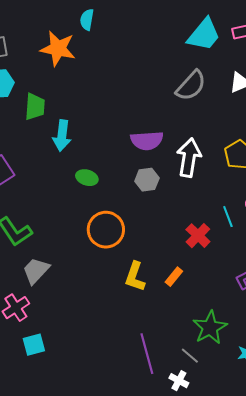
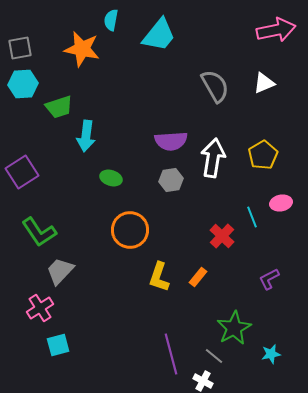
cyan trapezoid: (204, 35) -> (159, 35), moved
gray semicircle: (191, 86) -> (215, 86), turned -72
green trapezoid: (35, 107) -> (59, 107), turned 68

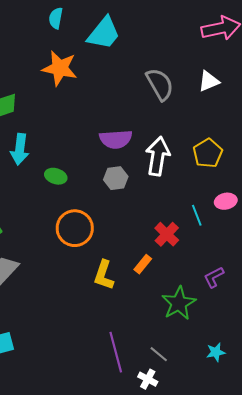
orange star: (82, 49) -> (60, 68), moved
cyan arrow: (86, 136) -> (20, 149), moved
orange rectangle: (198, 277) -> (143, 264), moved
green star: (234, 328) -> (179, 303), moved

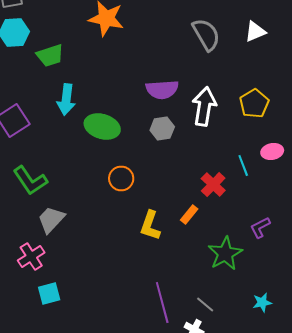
green ellipse: (56, 176) -> (102, 126), size x1.6
orange circle: (75, 228) -> (121, 178), size x0.7

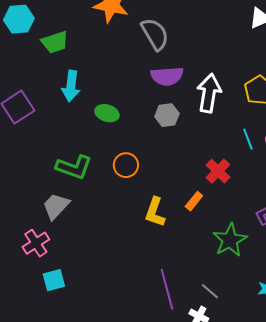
gray semicircle: (206, 34) -> (155, 34), moved
green ellipse: (102, 126) -> (107, 113), size x0.7
cyan line: (243, 166) -> (248, 139), moved
green L-shape: (30, 180) -> (74, 167), moved, turned -36

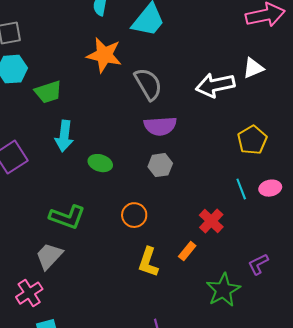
white arrow: (209, 93) -> (215, 85), moved, turned -111
orange circle: (126, 165) -> (134, 215), moved

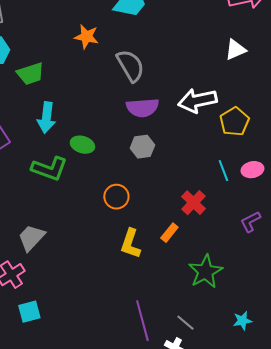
orange star: (104, 55) -> (86, 37), size x0.7
white arrow: (215, 85) -> (197, 101), moved
green L-shape: (67, 217) -> (49, 169), moved
purple L-shape: (258, 264) -> (250, 222), moved

